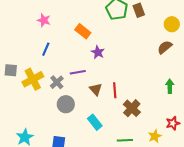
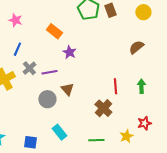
yellow circle: (172, 24) -> (143, 12), moved
gray cross: (57, 82) -> (29, 68), moved
red line: (115, 90) -> (115, 86), moved
gray circle: (66, 104) -> (47, 99), moved
cyan rectangle: (95, 122) -> (59, 132), moved

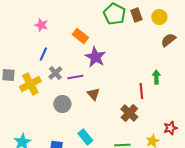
yellow circle: (143, 12) -> (159, 17), moved
brown semicircle: (136, 47) -> (168, 40), moved
purple star: (69, 52) -> (95, 57), size x1.5
green arrow: (141, 86) -> (156, 77), moved
gray circle: (47, 99) -> (62, 104), moved

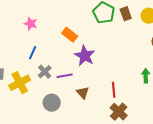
red line: (141, 91) -> (114, 90), moved

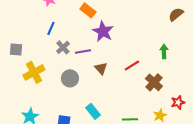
yellow cross: (20, 83) -> (34, 72), moved
red line: (114, 90) -> (132, 65), turned 63
brown cross: (119, 112) -> (154, 82), moved

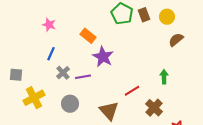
brown triangle: (101, 68) -> (109, 111), moved, size x1.5

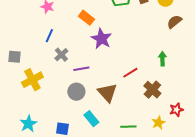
purple line: (83, 77) -> (81, 69), moved
gray circle: (70, 104) -> (76, 92), moved

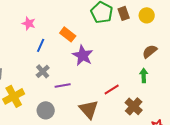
brown semicircle: (174, 22) -> (150, 51), moved
blue line: (49, 36) -> (41, 45), moved
gray circle: (76, 92) -> (46, 110), moved

